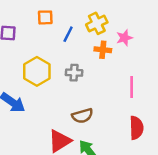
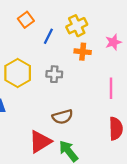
orange square: (45, 17) -> (26, 20), turned -35
pink star: (124, 38) -> (113, 42), moved

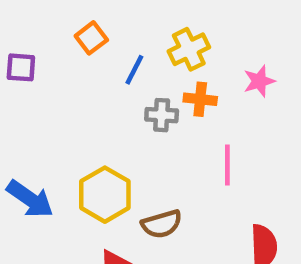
yellow hexagon: (18, 73) -> (105, 195), moved
gray cross: (54, 74) -> (162, 115), moved
pink line: (111, 88) -> (227, 165), moved

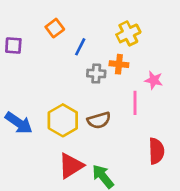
yellow cross: (189, 49) -> (128, 33), moved
pink star: (259, 81) -> (154, 80), moved, turned 30
brown semicircle: (162, 224) -> (99, 120), moved

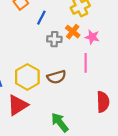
orange cross: (119, 64) -> (73, 32), turned 32
pink star: (154, 80) -> (92, 37), moved
red triangle: (71, 166) -> (18, 105), moved

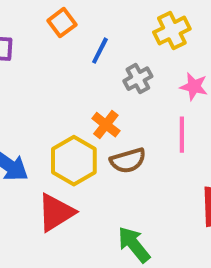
orange cross: (73, 32) -> (106, 125), moved
gray cross: (54, 39) -> (138, 79), moved, turned -32

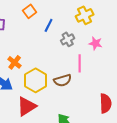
orange cross: (106, 125) -> (15, 62), moved
pink line: (182, 135) -> (80, 63), moved

